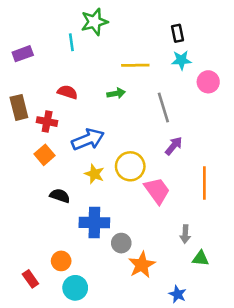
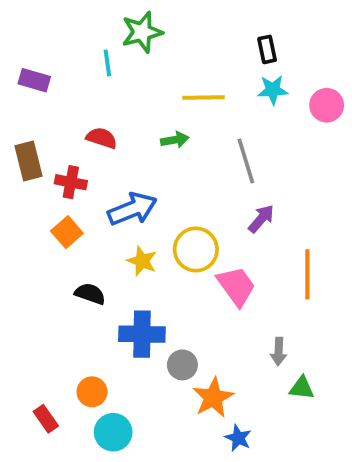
purple rectangle: (23, 54) -> (34, 80), turned 36
pink circle: (208, 82) -> (327, 105), moved
blue star: (178, 294) -> (238, 438), moved

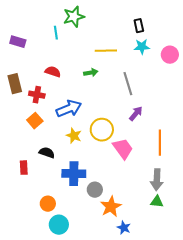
gray arrow: (279, 351) -> (157, 180), moved, size x1.5
red rectangle: (46, 419) -> (24, 168), moved, turned 32

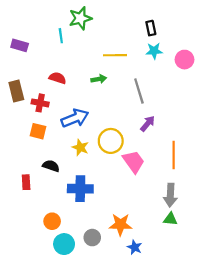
orange square: (35, 121) -> (38, 131), turned -35
gray circle: (95, 190) -> (92, 238), moved
orange star: (111, 207) -> (120, 224), turned 30

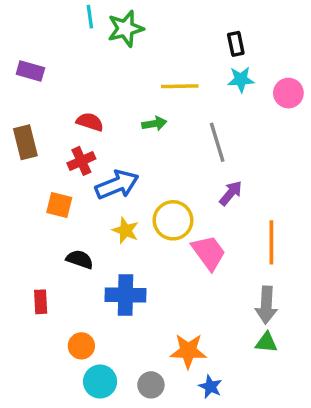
cyan line: (61, 36) -> (90, 17), moved
red cross: (40, 103) -> (81, 161), moved, turned -35
red rectangle: (26, 182) -> (41, 302), moved
gray circle: (92, 238) -> (151, 385), moved

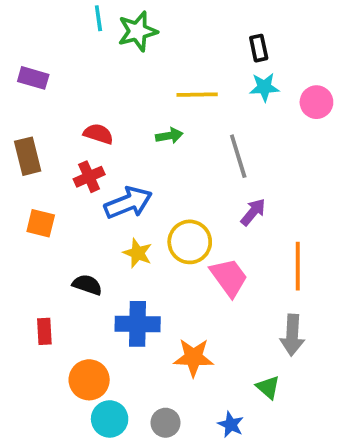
orange square: (59, 205) -> (41, 223), moved
green triangle: (266, 342) -> (268, 387), moved, turned 35
orange circle: (81, 346) -> (89, 380), size x1.4
orange star: (188, 351) -> (193, 357), moved

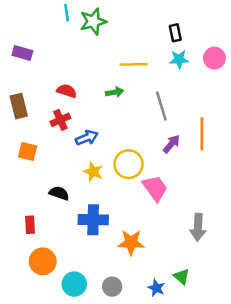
pink circle: (316, 102) -> (214, 58), moved
blue arrow: (128, 203) -> (87, 138), size x0.7
orange line: (298, 266) -> (202, 134), moved
orange circle: (89, 380) -> (43, 261), moved
green triangle: (268, 387) -> (182, 277), moved

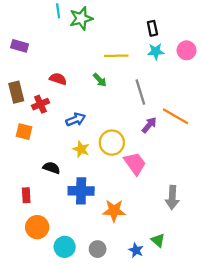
green arrow: (115, 92) -> (100, 80), turned 56
red cross: (60, 120) -> (40, 104), moved
orange line: (202, 134) -> (176, 116), turned -60

